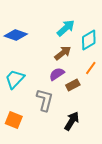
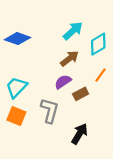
orange square: (14, 120) -> (16, 116), moved

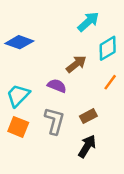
cyan arrow: (73, 31) -> (88, 22), moved
purple semicircle: (63, 82) -> (57, 86), moved, turned 56
brown rectangle: (81, 94) -> (88, 116), moved

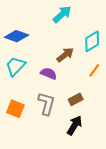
cyan arrow: (88, 22) -> (62, 14), moved
cyan trapezoid: (18, 95) -> (15, 66), moved

